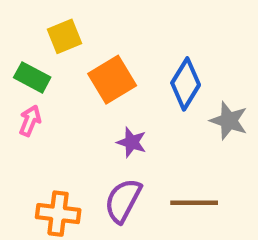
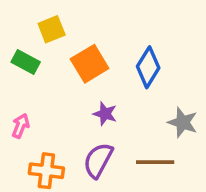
pink arrow: (30, 121) -> (21, 126), moved
gray star: (229, 121) -> (183, 122), moved

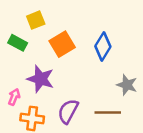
purple star: (105, 114) -> (41, 79), moved, size x1.6
pink arrow: (21, 126) -> (14, 97), moved

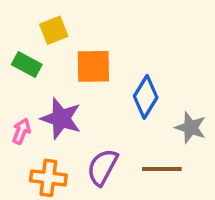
orange square: (62, 44) -> (93, 66), turned 30
blue diamond: (103, 46) -> (146, 97), moved
pink arrow: (14, 97) -> (21, 131), moved

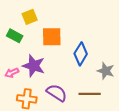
pink arrow: (21, 131) -> (12, 73), turned -136
purple semicircle: (102, 167) -> (57, 93), turned 95

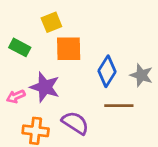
yellow square: (30, 17) -> (51, 22), moved
gray star: (106, 71) -> (141, 75), moved
brown line: (90, 94) -> (119, 106), moved

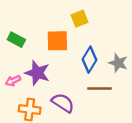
yellow square: (51, 22) -> (79, 19), moved

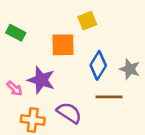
green rectangle: (16, 40) -> (16, 33), moved
pink arrow: (13, 81) -> (15, 88), turned -112

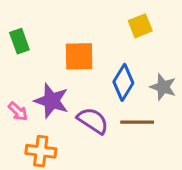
yellow square: (87, 21) -> (140, 26), moved
green rectangle: (16, 33) -> (19, 41), turned 42
purple semicircle: (69, 113) -> (93, 121), moved

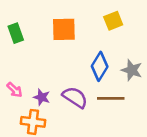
orange square: (79, 56) -> (64, 29), moved
purple star: (52, 101) -> (42, 97), moved, size x0.6

